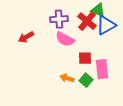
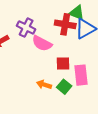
purple cross: (59, 19) -> (26, 28), moved, turned 30
red cross: (87, 21) -> (65, 24), turned -30

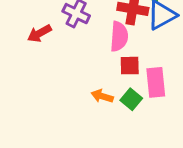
pink semicircle: (42, 43) -> (119, 36), moved, turned -114

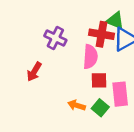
red arrow: (39, 33) -> (34, 72), moved, turned -30

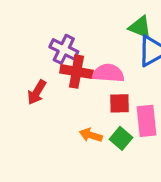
red cross: (101, 34) -> (76, 72), moved
pink semicircle: (90, 57) -> (108, 73), turned -90

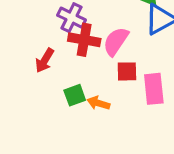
pink semicircle: (108, 73) -> (116, 41), turned -60
green square: (121, 138) -> (75, 95), moved, turned 30

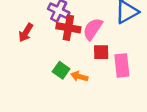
red arrow: (45, 60) -> (26, 33), moved
green square: (75, 95) -> (61, 70), turned -35

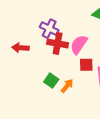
red arrow: (26, 33) -> (21, 48), turned 63
orange arrow: (79, 76) -> (67, 86), turned 112

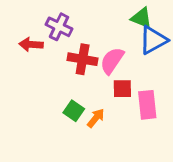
purple cross: (49, 29) -> (59, 27), moved
red arrow: (21, 48) -> (31, 44), moved

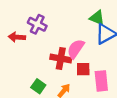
red cross: (83, 59) -> (61, 58), moved
green square: (74, 111) -> (38, 86), moved

